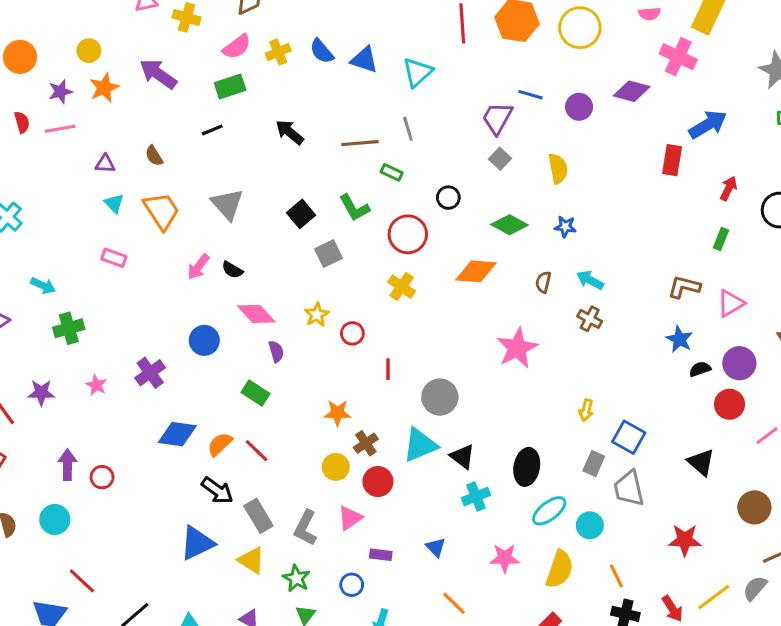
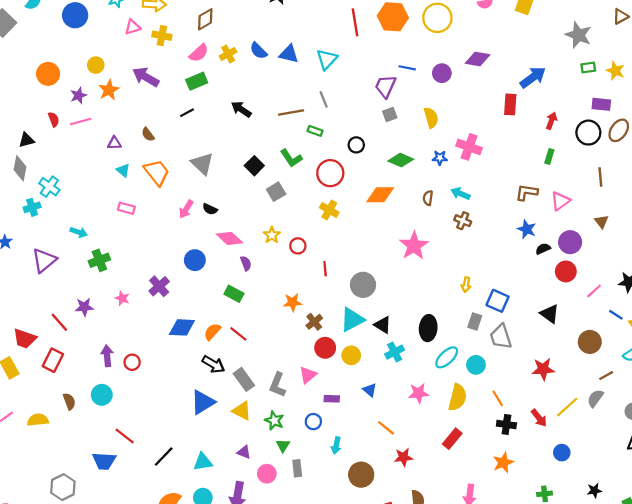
pink cross: (678, 57) -> (469, 147), moved
gray square: (500, 159) -> (390, 114), turned 32
yellow circle: (336, 467) -> (351, 355), moved

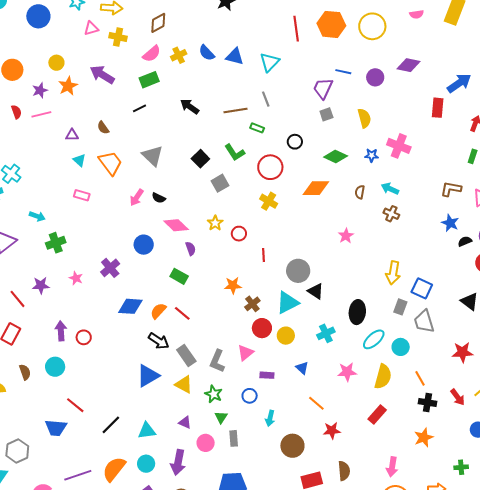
pink star: (414, 246) -> (346, 236), size x0.6
yellow arrow: (466, 285) -> (393, 273), size x1.6
black triangle: (383, 325) -> (316, 291), moved

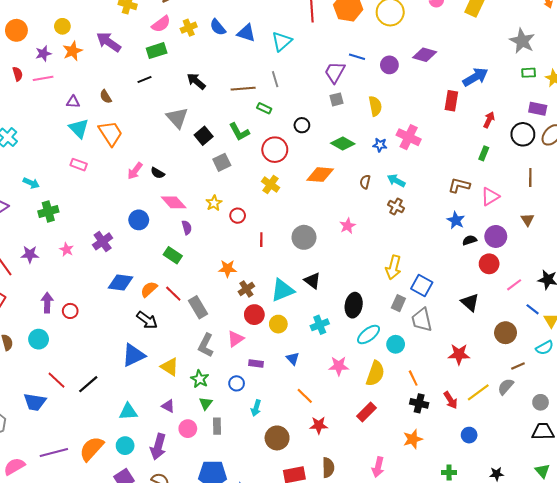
gray triangle: (153, 156) -> (177, 118), moved
cyan triangle: (79, 160) -> (79, 128), size x1.5
gray circle: (298, 271) -> (304, 237), moved
gray rectangle: (186, 355) -> (198, 307), moved
black line: (111, 425) -> (88, 384), moved

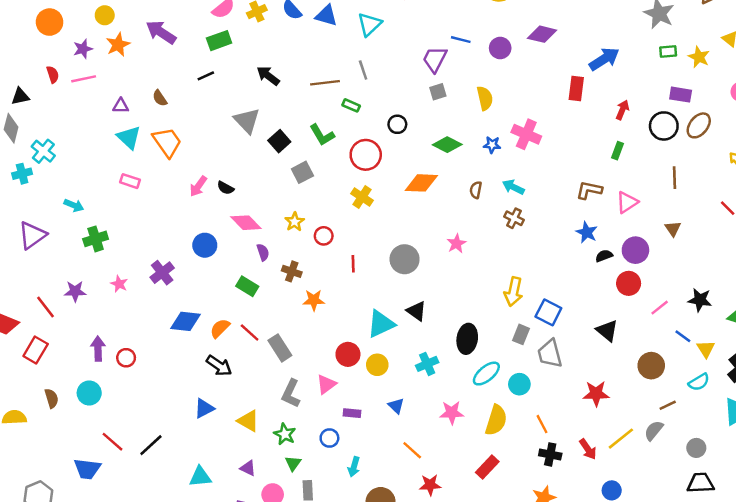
brown cross: (246, 289) -> (292, 271), moved, turned -35
blue triangle: (133, 355) -> (204, 408), size x0.7

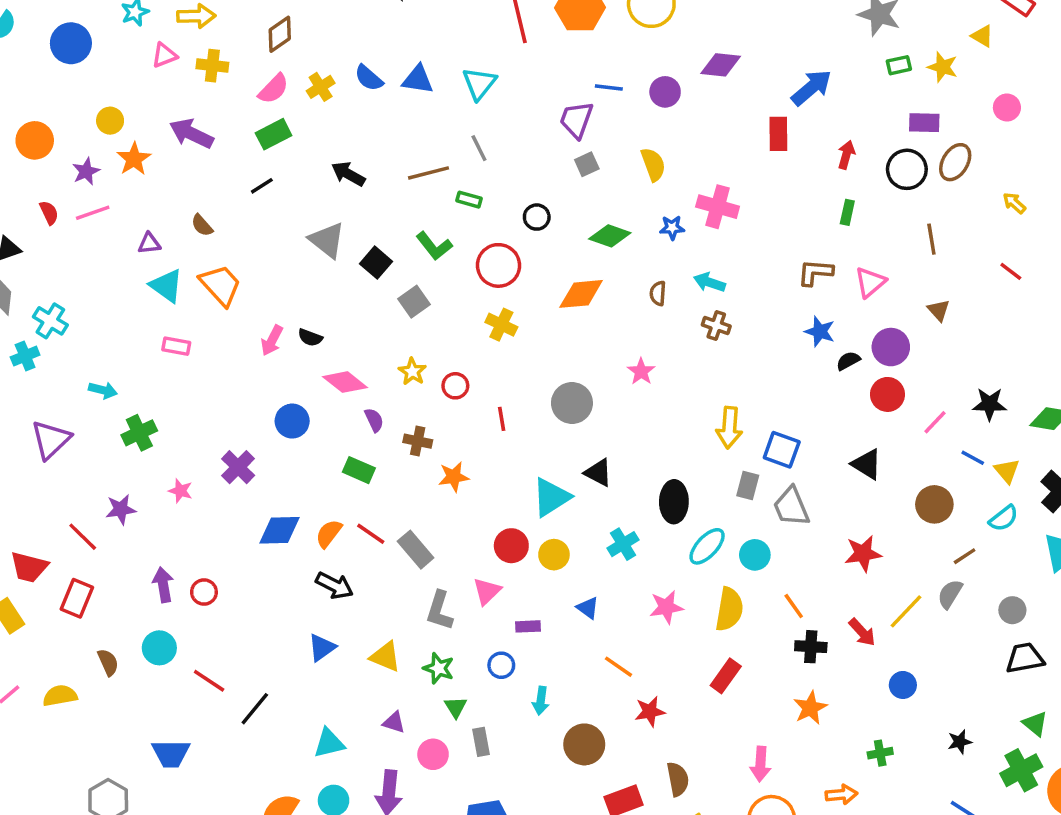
red line: (113, 442) -> (209, 681), moved

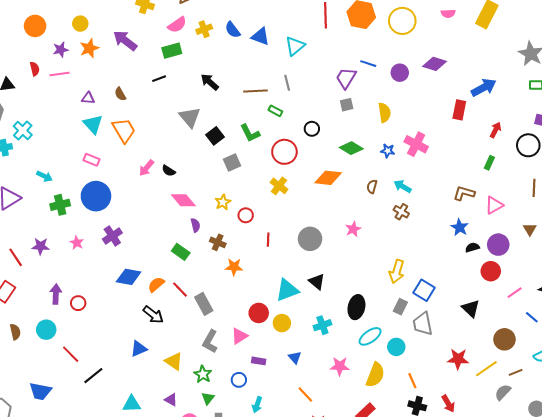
blue circle: (292, 421) -> (96, 196), moved, size x1.5
yellow line: (906, 611) -> (486, 369), moved

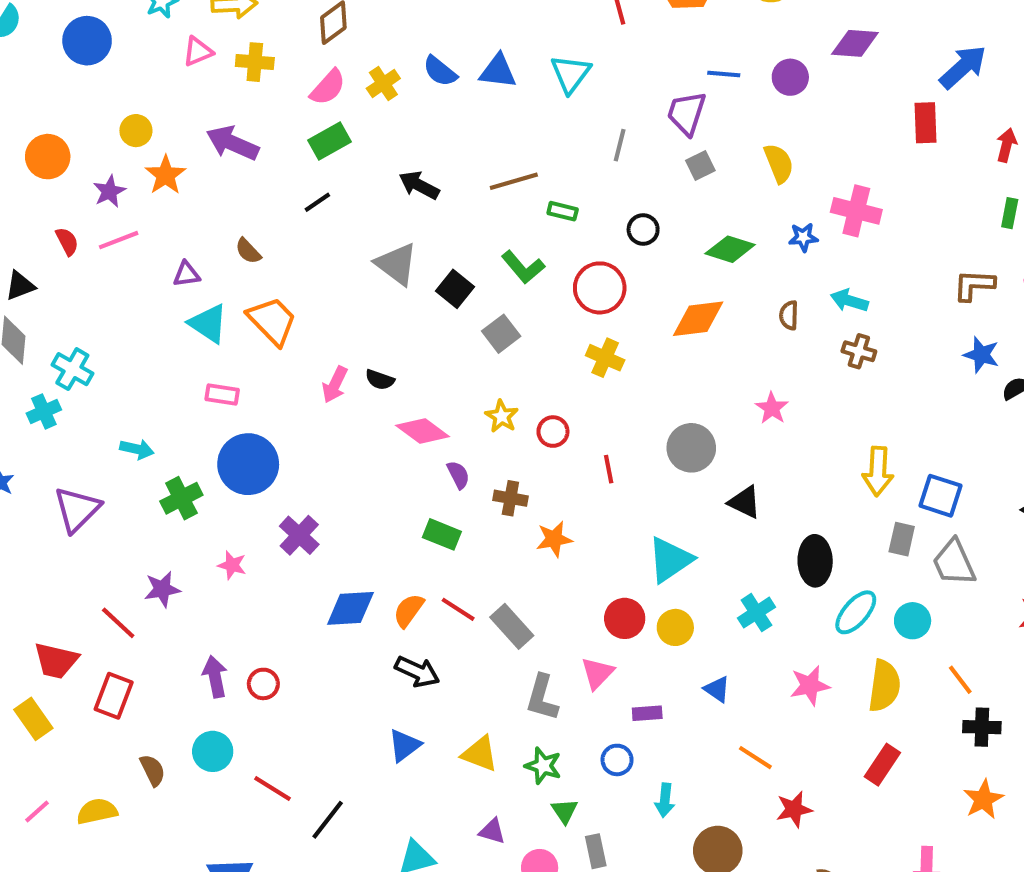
gray line: (287, 83) -> (620, 145), moved, turned 42
black triangle: (317, 282) -> (745, 502), moved

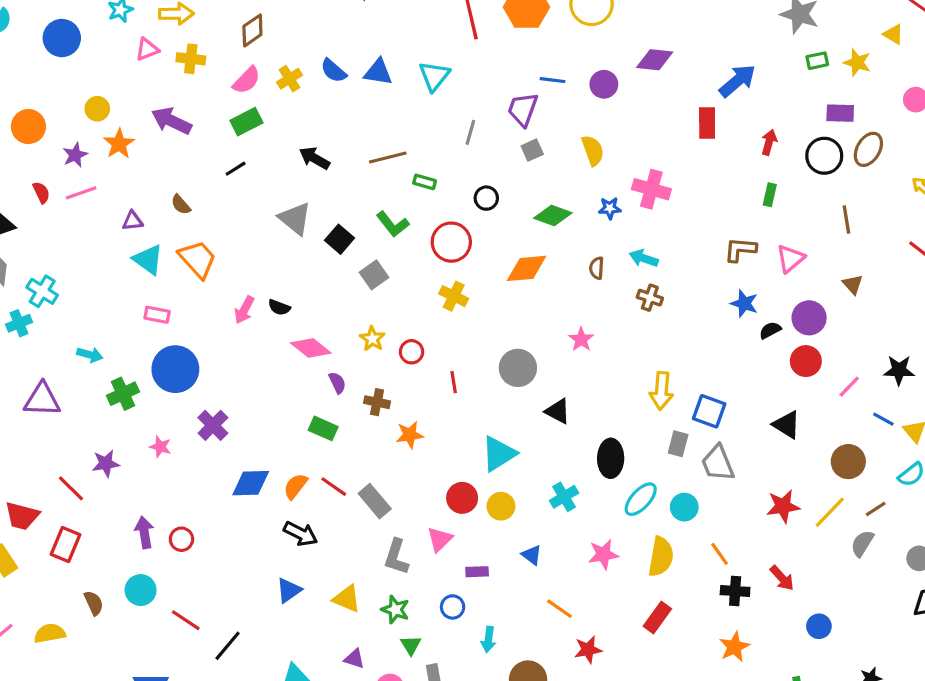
purple triangle: (77, 509) -> (42, 400), turned 45

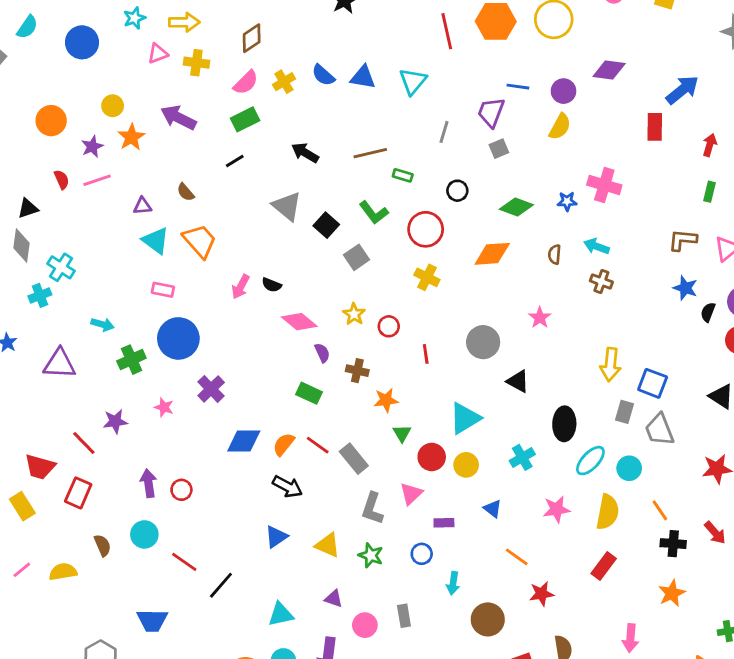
yellow semicircle: (593, 150) -> (560, 127), moved, turned 48
black semicircle: (770, 330) -> (708, 312), turned -42
green triangle: (411, 645) -> (402, 433), moved

